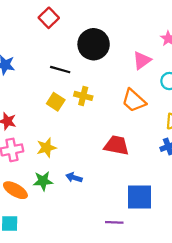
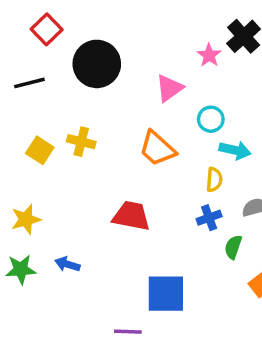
red square: (49, 18) -> (47, 29), moved
black line: (60, 70) -> (29, 83), moved, turned -30

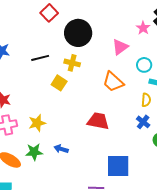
black line: (29, 83) -> (40, 58), moved
yellow cross: (81, 142) -> (72, 63), moved
yellow square: (40, 150) -> (59, 83), moved
blue cross: (209, 218) -> (143, 122), turned -32

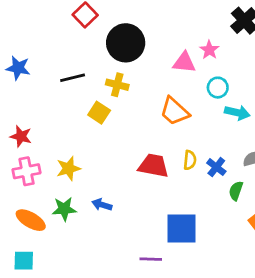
pink star: (143, 28) -> (209, 50), moved
pink triangle: (120, 47) -> (184, 62), turned 42
yellow semicircle: (146, 100) -> (190, 160), moved

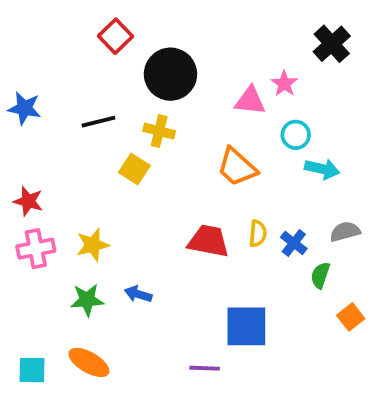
orange ellipse: (31, 220) -> (89, 362), moved

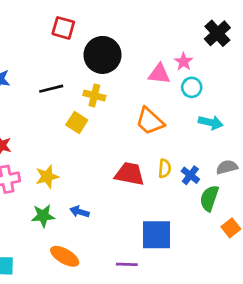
red square: (115, 36) -> (63, 28), turned -30
cyan circle: (296, 135) -> (192, 87), moved
green semicircle: (320, 275) -> (209, 198), size x1.4
orange ellipse: (89, 362) -> (65, 256), moved

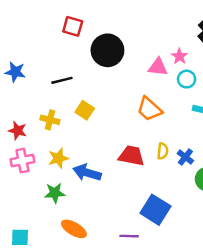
yellow cross: (94, 95) -> (50, 120), moved
blue arrow: (80, 212) -> (87, 173), moved, size x1.6
blue square: (157, 235) -> (155, 210), turned 32

